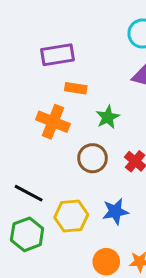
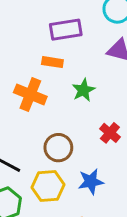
purple rectangle: (58, 55) -> (66, 30), moved
brown circle: (93, 158) -> (58, 148), moved

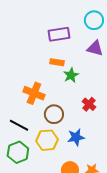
orange rectangle: (52, 62) -> (57, 62), moved
orange cross: (30, 95) -> (34, 93), moved

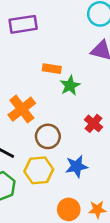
purple rectangle: (59, 34) -> (23, 24), moved
orange cross: (34, 93) -> (22, 109), turned 30

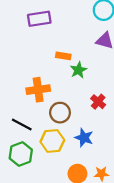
orange cross: (22, 109) -> (38, 90), turned 30
blue star: (77, 166) -> (84, 138), turned 30

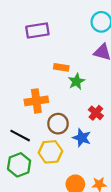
blue star: (84, 138) -> (82, 138), moved

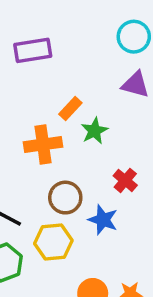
orange rectangle: (61, 67) -> (70, 109), turned -56
orange cross: (36, 101) -> (43, 144), moved

